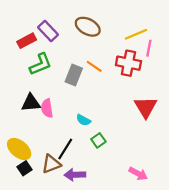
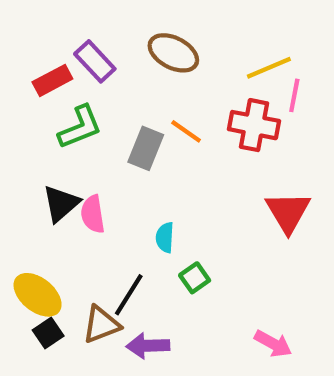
black triangle: (31, 103) -> (61, 204), turned -36
cyan semicircle: (83, 120) -> (165, 238), turned 64

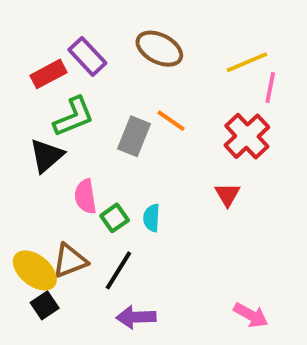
red cross: (254, 125) -> (247, 136), moved, turned 36
black triangle: (61, 204) -> (46, 156), moved
red triangle: (288, 212) -> (227, 195), moved, size x0.6
green square: (195, 278) -> (115, 218), moved
brown triangle: (101, 325) -> (70, 261), moved

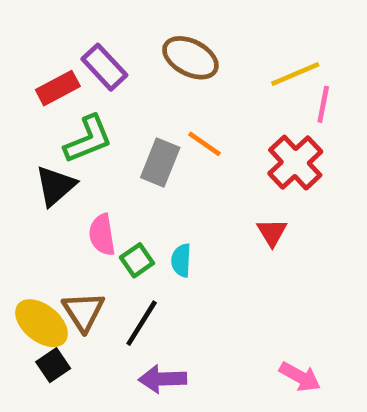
brown triangle: (70, 261) -> (83, 312), turned -42

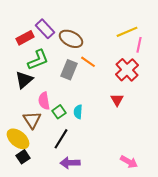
brown ellipse: (190, 58) -> (71, 39), moved
brown triangle: (83, 312) -> (32, 120), moved

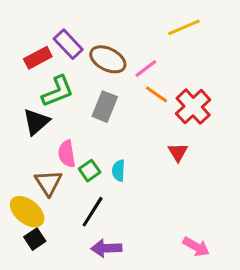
yellow line: (127, 32) -> (184, 27), moved
pink line: (139, 45) -> (146, 68), moved, turned 42
orange line: (88, 62) -> (157, 94), moved

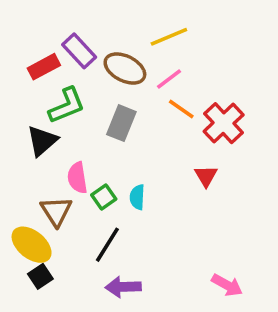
yellow line: (184, 27) -> (169, 37), moved

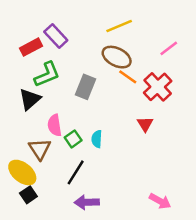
brown ellipse: (125, 69) -> (117, 57), moved
pink line: (169, 79) -> (169, 48), moved

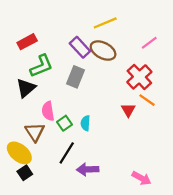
purple rectangle: (56, 36) -> (80, 47), moved
orange line: (128, 77) -> (147, 100), moved
purple arrow: (87, 202) -> (88, 169), moved

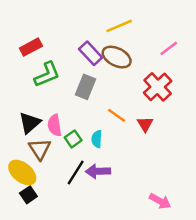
black triangle: (26, 88) -> (30, 123), moved
orange line: (147, 100) -> (117, 115), moved
purple arrow: (88, 169) -> (98, 171), moved

